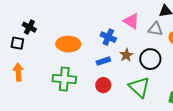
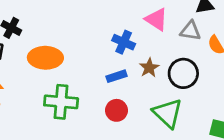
orange ellipse: (68, 44) -> (45, 58), moved

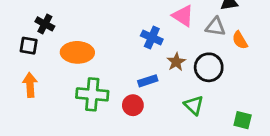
blue rectangle: (116, 76) -> (148, 81), moved
red circle: (116, 110) -> (133, 105), moved
green triangle: (168, 113) -> (194, 105), size x0.7

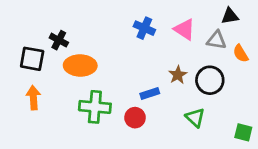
black cross: (45, 24) -> (59, 40), moved
blue cross: (152, 38) -> (144, 28), moved
black square: (29, 46) -> (32, 59), size x1.4

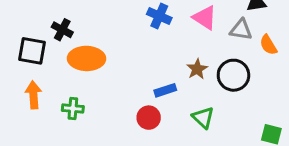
green cross: (95, 107) -> (73, 108), moved, size x0.6
green triangle: (195, 118) -> (203, 118), moved

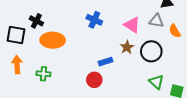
blue cross: (159, 16) -> (94, 20), moved
pink triangle: (205, 18) -> (132, 25), moved
green triangle: (203, 118) -> (156, 82), moved

